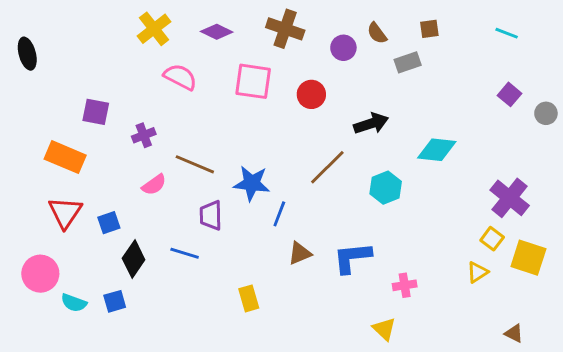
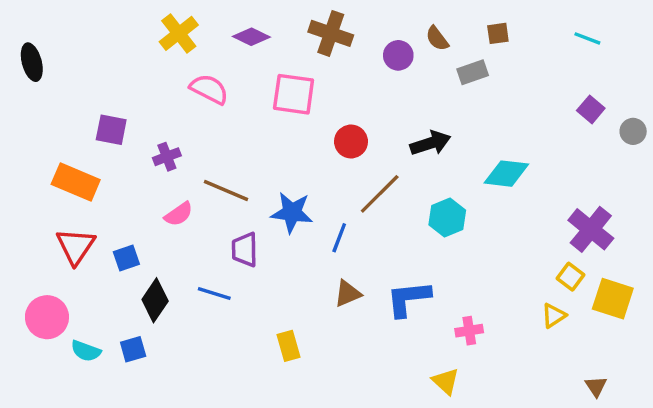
red circle: (311, 94) -> (351, 142), moved
blue line: (279, 214) -> (339, 238), moved
brown triangle: (514, 333) -> (596, 386), turned 30

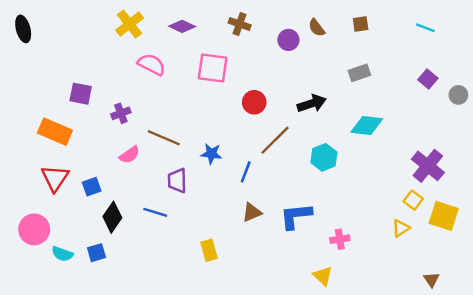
brown cross: (331, 33) -> (240, 24), size x0.7
black ellipse: (32, 62) -> (23, 29), moved
gray rectangle: (473, 72) -> (359, 73), moved
blue star: (292, 212) -> (211, 154), size x0.7

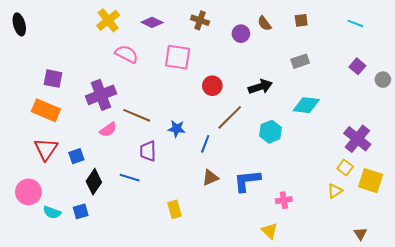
purple square: (81, 94) -> (53, 79), moved
purple cross: (121, 113) -> (101, 95), size x1.8

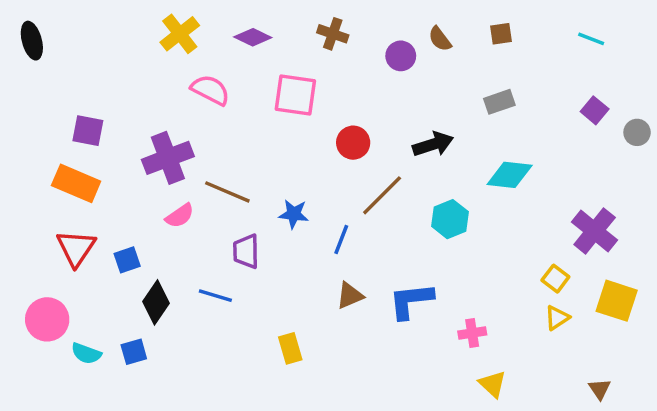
yellow square: (345, 167) -> (555, 279), moved
yellow triangle: (270, 231) -> (493, 384), moved

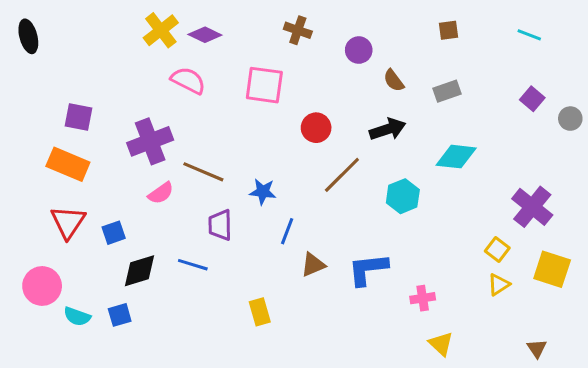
purple diamond: (253, 37) -> (205, 35), moved
brown semicircle: (440, 39) -> (394, 80), moved
blue line: (341, 240) -> (287, 231), moved
black diamond: (156, 302) -> (139, 271), turned 39

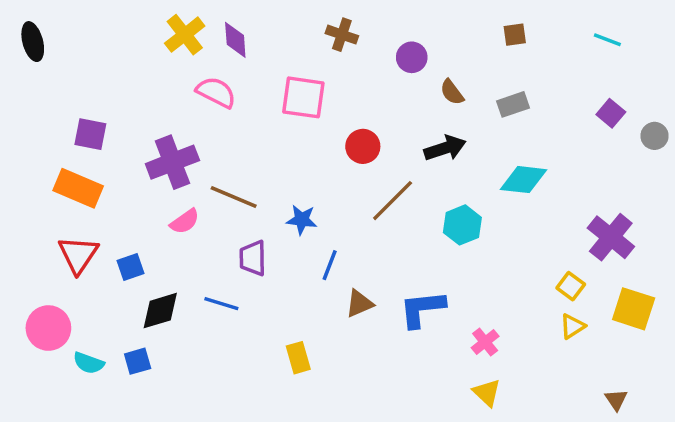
purple diamond: (205, 35) -> (235, 40), turned 60
pink cross: (423, 298) -> (485, 342), turned -30
yellow triangle: (441, 344) -> (487, 393), moved

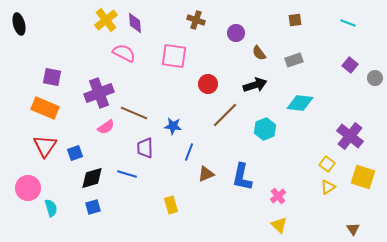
blue L-shape: (422, 309) -> (242, 177), turned -72
blue square: (138, 361) -> (93, 207), moved
cyan semicircle: (89, 363) -> (51, 208), turned -126

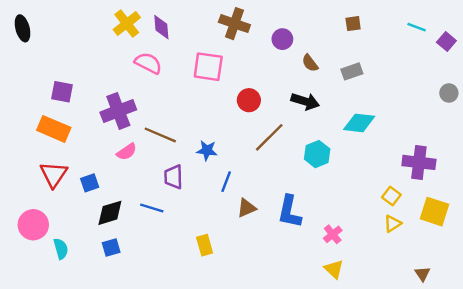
brown cross: (196, 20) -> (234, 24), size x1.4
purple square: (350, 65) -> (446, 41), moved
black arrow: (255, 85) -> (305, 101), turned 35
purple cross: (350, 136) -> (419, 162), turned -32

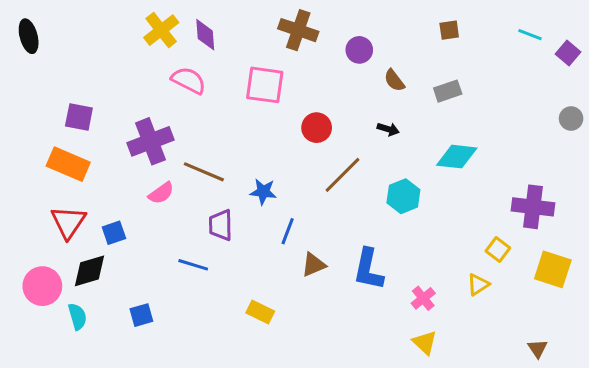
black arrow: (305, 101) -> (388, 129), size x0.6
black diamond: (110, 213) -> (90, 271), moved
yellow triangle: (393, 224) -> (478, 285), moved
yellow rectangle: (205, 245) -> (260, 312), turned -48

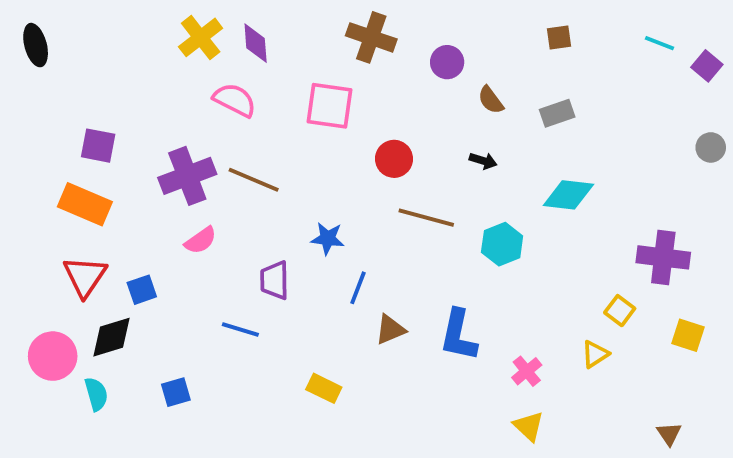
brown line: (204, 172) -> (254, 180), moved
brown line: (342, 175) -> (426, 218), turned 60
yellow square: (553, 269) -> (688, 335), size x0.7

